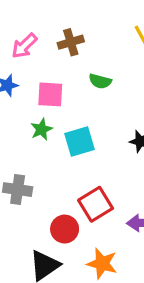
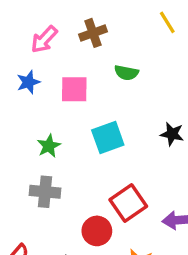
green star: (41, 129) -> (49, 146), moved

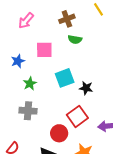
brown cross: (93, 33) -> (67, 19), moved
blue star: (28, 82) -> (18, 61), moved
black star: (172, 134) -> (86, 88), moved

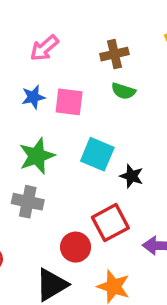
blue star: (18, 61) -> (33, 97), moved
cyan square: (65, 78) -> (97, 154), turned 36
green star: (30, 84) -> (37, 156), size x1.5

